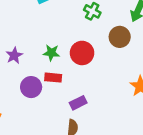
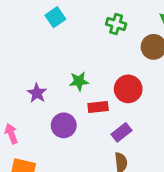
red circle: (82, 53) -> (128, 89), moved
red rectangle: (53, 78) -> (98, 107), moved

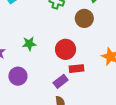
red rectangle: (98, 107) -> (76, 69), moved

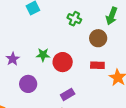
red circle: (66, 49) -> (63, 62), moved
red rectangle: (76, 69) -> (97, 65), moved

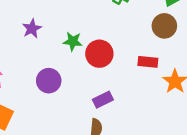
brown circle: (98, 38) -> (164, 26), moved
purple star: (13, 59) -> (32, 29), moved

